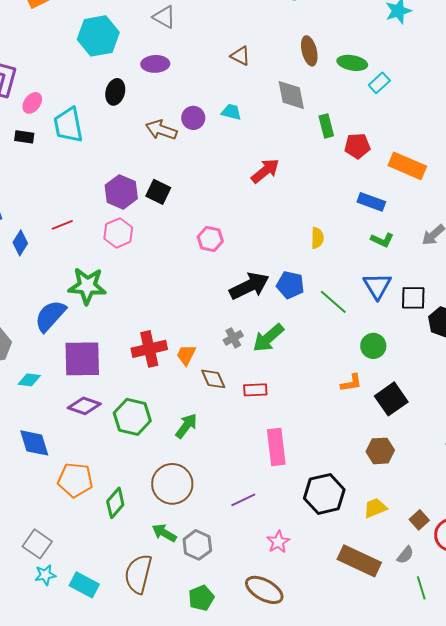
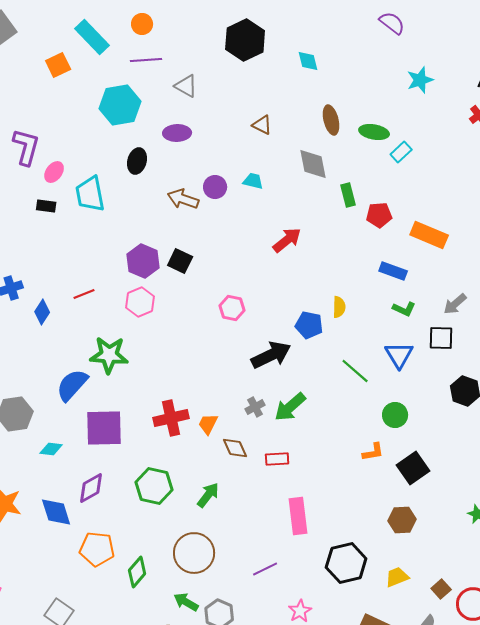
blue pentagon: (290, 285) -> (309, 325), moved
black square: (413, 298) -> (441, 338), moved
purple diamond: (84, 406) -> (91, 488), moved, turned -48

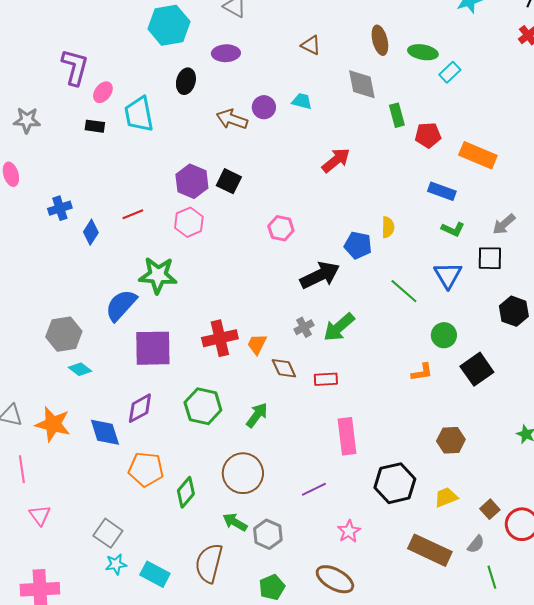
cyan diamond: (51, 449) -> (80, 369), moved, turned 30
black square: (413, 468) -> (477, 369), moved

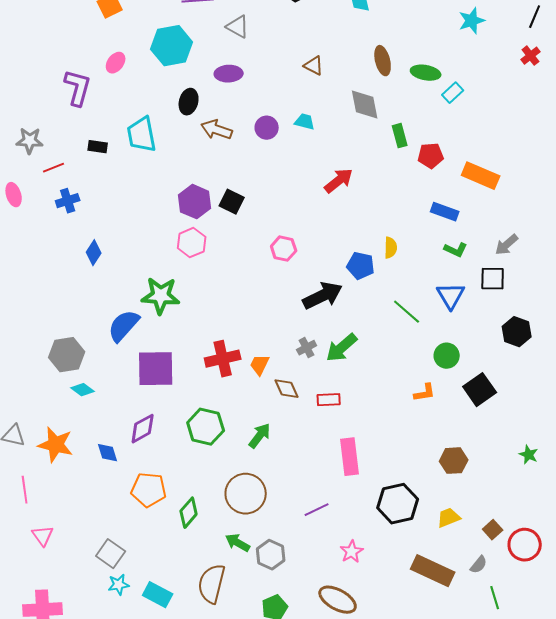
pink ellipse: (103, 92) -> (116, 63), moved
brown arrow: (232, 119) -> (217, 130), moved
blue cross: (60, 208) -> (68, 201), moved
red line: (133, 214) -> (54, 168), moved
blue diamond: (105, 432) -> (108, 453), size x0.7

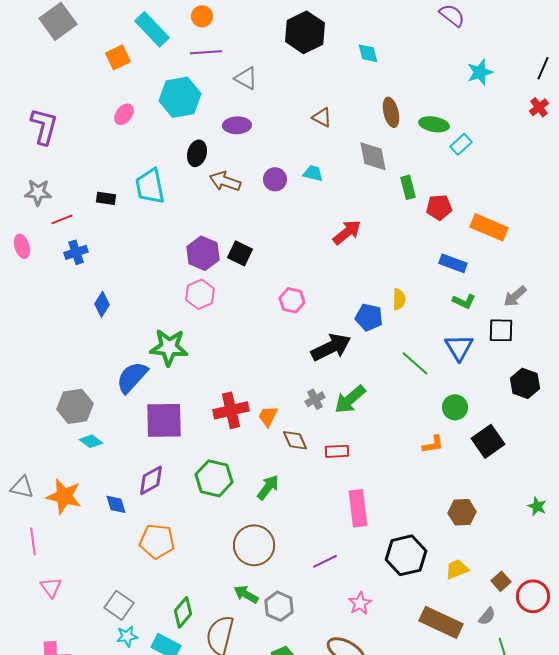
purple L-shape: (78, 88) -> (44, 126), moved
green diamond: (189, 513) -> (183, 612), moved

